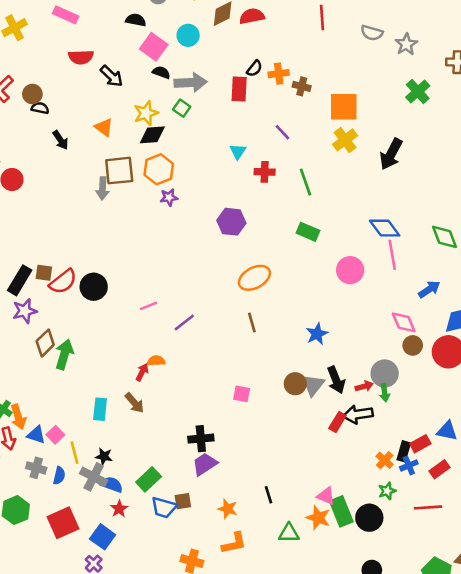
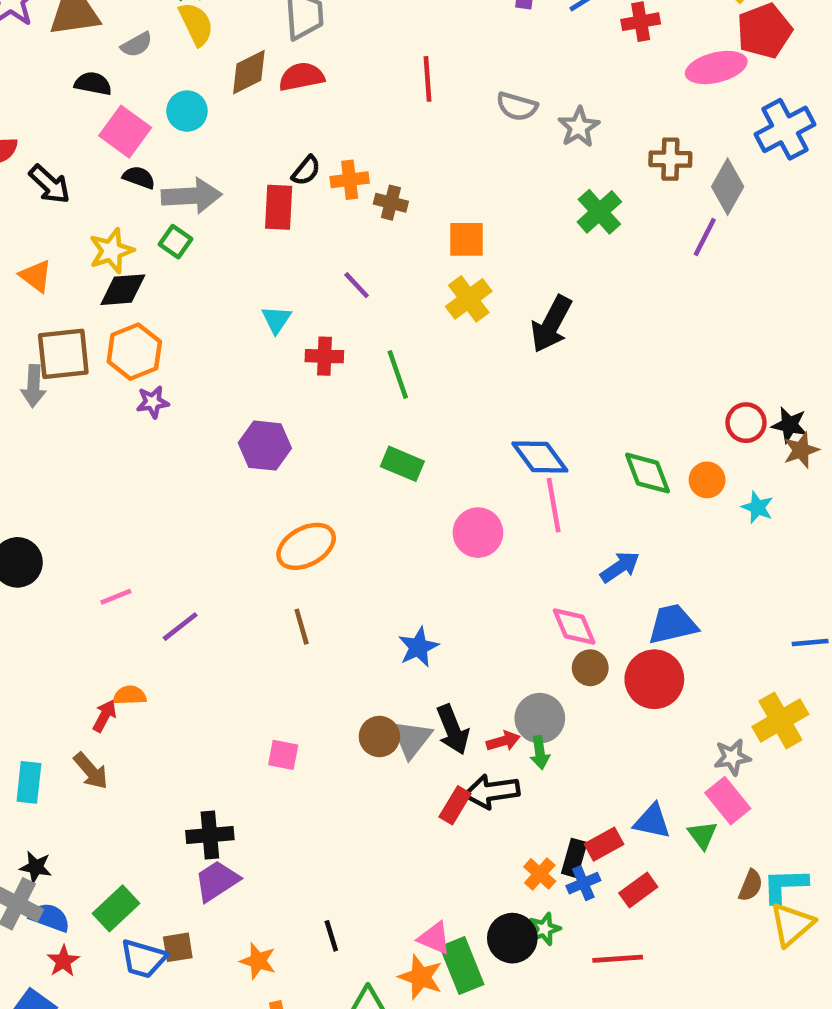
orange square: (344, 107) -> (466, 239), size x0.7
black circle: (369, 518) -> (512, 938), moved

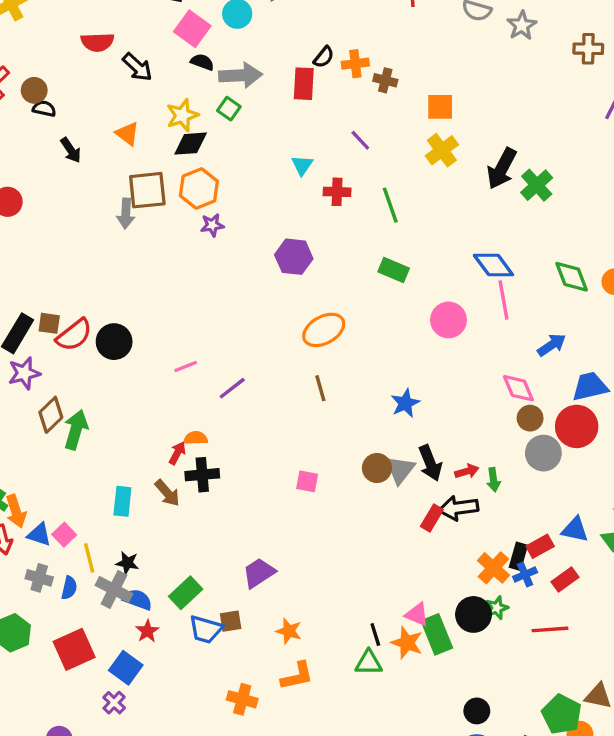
green cross: (599, 212) -> (537, 185), moved
gray circle: (540, 718) -> (543, 453), moved
black cross: (210, 835) -> (202, 475), moved
orange cross: (540, 874) -> (493, 568), size x1.4
black line: (331, 936) -> (375, 634), moved

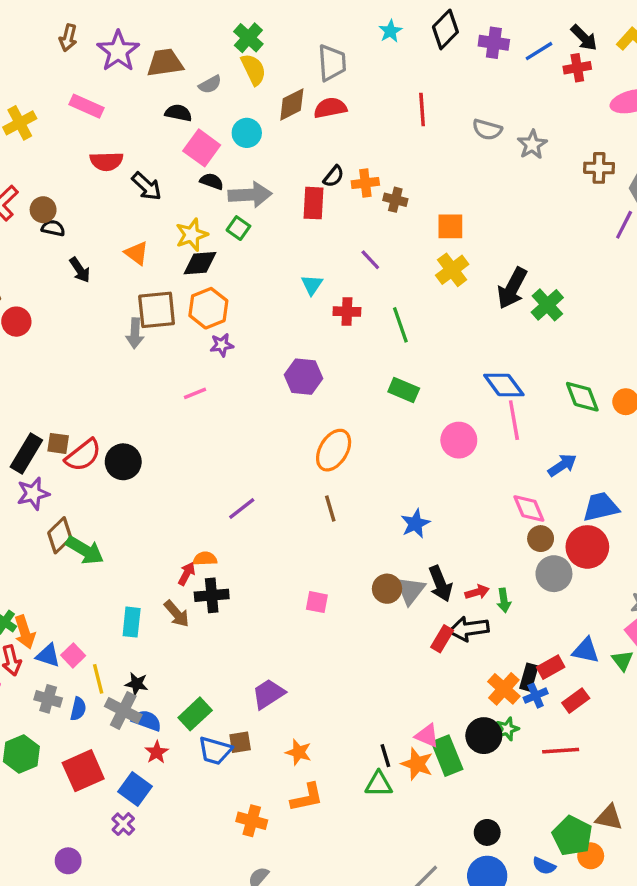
orange ellipse: (324, 330) -> (334, 450), turned -30
pink line: (186, 367) -> (195, 393), moved
green arrow: (76, 430) -> (85, 550), turned 105

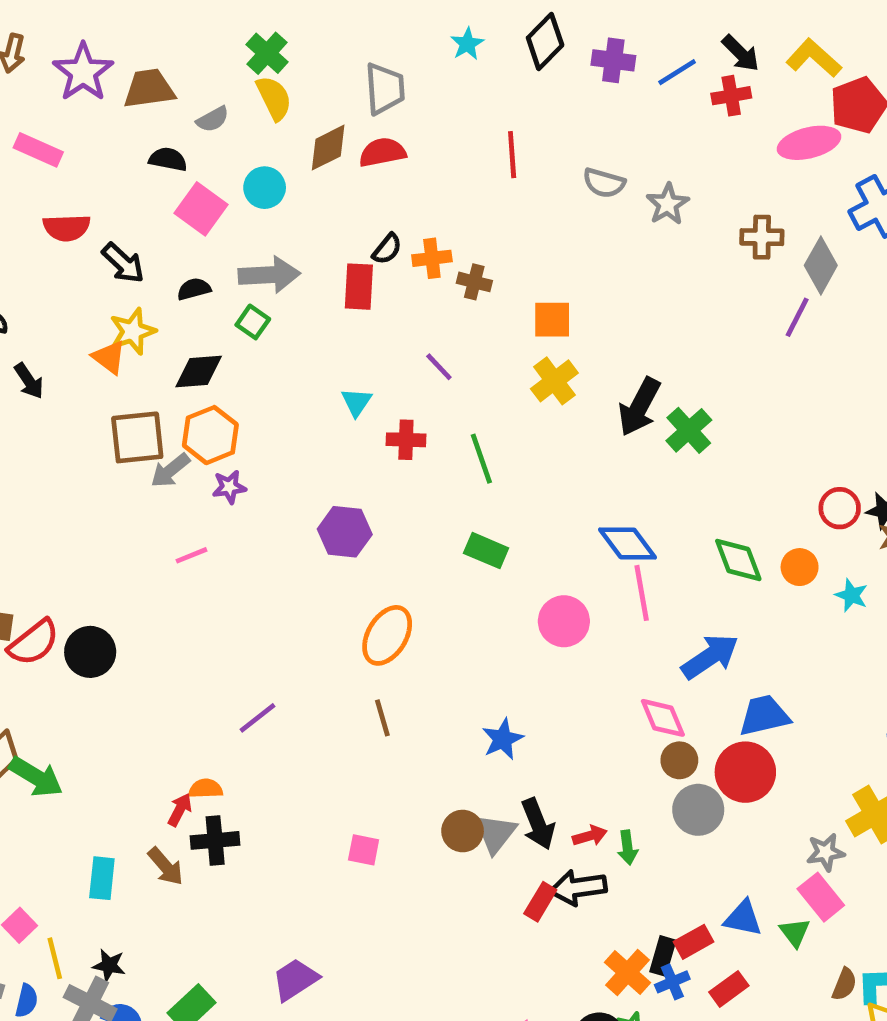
black semicircle: (212, 181) -> (194, 289), moved, turned -35
yellow star: (192, 235) -> (133, 331), moved
gray arrow: (135, 333) -> (170, 470), moved, turned 48
blue arrow: (562, 465) -> (710, 657), size x1.4

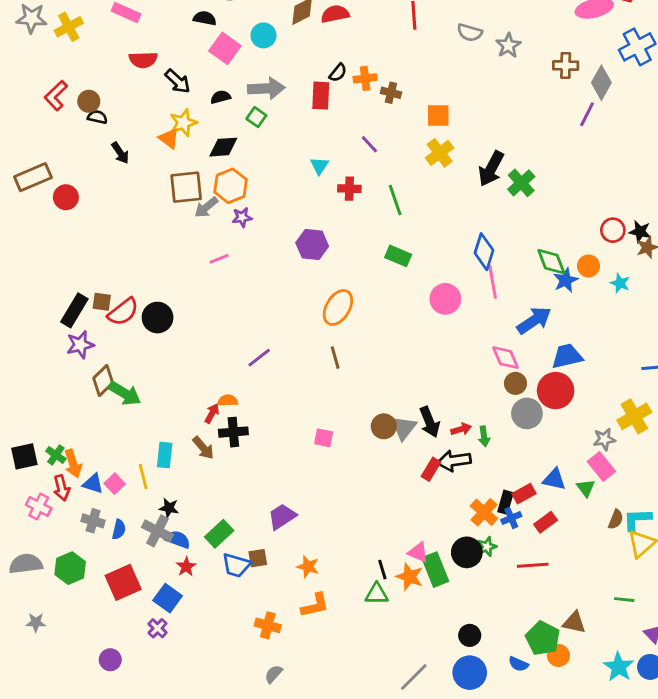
blue diamond: (628, 543) -> (484, 252), turned 54
blue star: (503, 739) -> (566, 280), moved
yellow line: (55, 958) -> (143, 476), moved

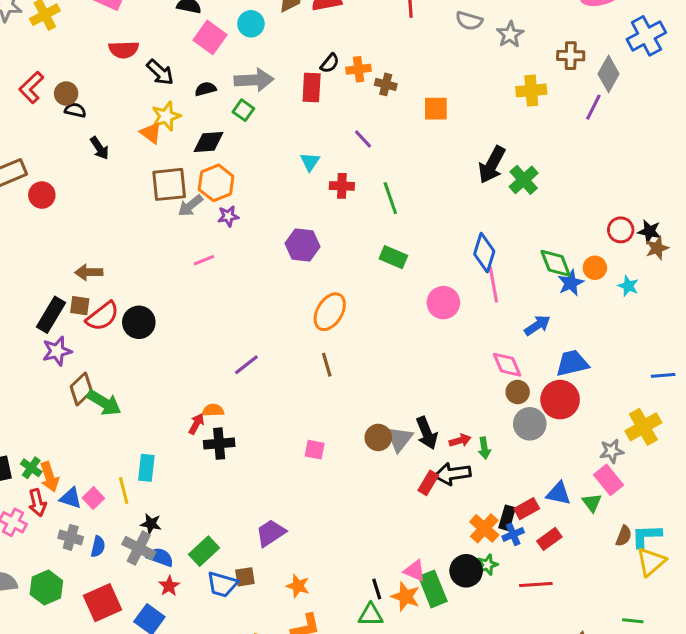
yellow cross: (440, 153) -> (531, 90), moved, turned 32
blue arrow: (534, 320) -> (537, 325), size x0.7
brown arrow: (203, 448) -> (89, 272), moved, turned 130

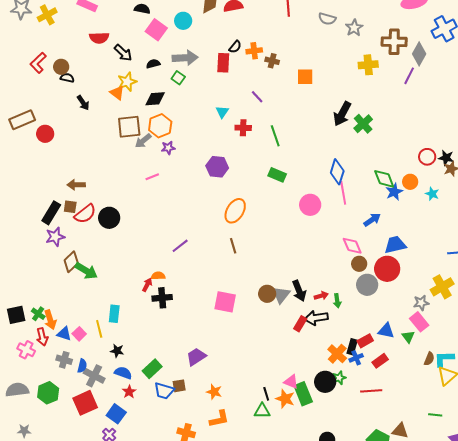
brown cross: (571, 56) -> (394, 42), size x1.4
pink square: (315, 450) -> (225, 302), size x1.6
gray cross: (139, 548) -> (94, 376), moved

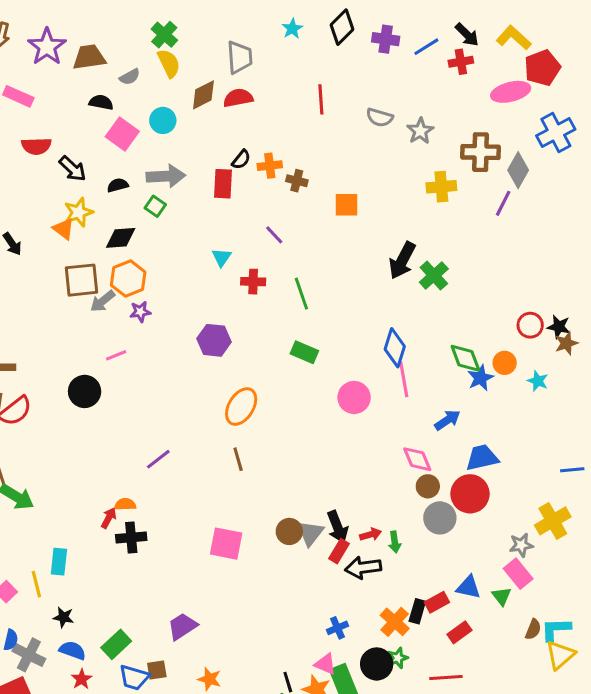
black circle: (109, 218) -> (85, 391), moved
red rectangle: (300, 324) -> (339, 551), moved
blue cross: (356, 358) -> (337, 628), moved

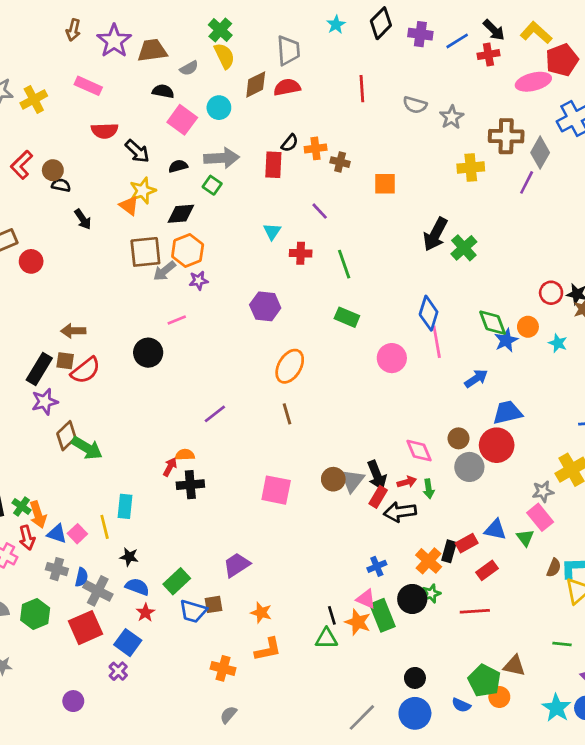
pink diamond: (417, 459) -> (419, 451), moved

